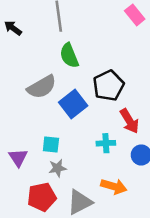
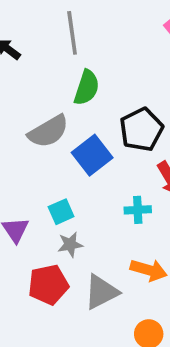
green semicircle: (69, 55) -> (87, 88), turned -140
cyan square: (51, 145) -> (61, 212), turned -30

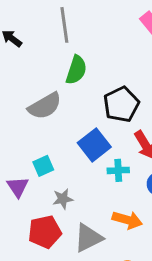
blue square: (92, 155) -> (94, 145), moved
cyan square: (61, 212) -> (43, 166), moved

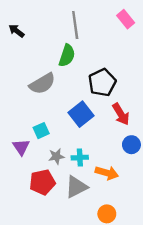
gray line: (64, 25) -> (75, 25), moved
cyan cross: (118, 170) -> (80, 158), moved

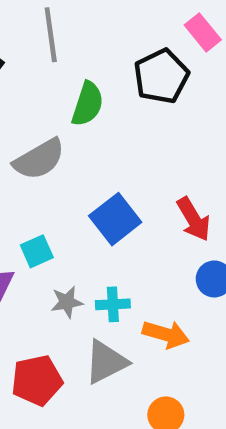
gray line: (75, 25) -> (51, 35), moved
black pentagon: (102, 82) -> (161, 76), moved
red pentagon: (42, 182) -> (37, 380), moved

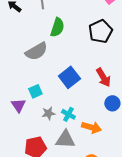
black pentagon: (161, 76) -> (100, 31), moved
cyan cross: (113, 304) -> (68, 114), turned 32
gray triangle: (106, 362) -> (65, 139), turned 30

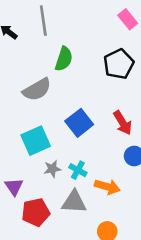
cyan square: (35, 91) -> (36, 141), size x1.6
purple triangle: (18, 105) -> (14, 187), moved

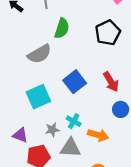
gray star: (52, 169) -> (52, 130), moved
purple triangle: (14, 187) -> (20, 135), turned -35

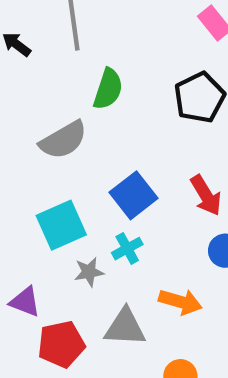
cyan cross: (74, 121) -> (127, 249), moved, turned 32
gray star: (52, 130) -> (89, 272), moved

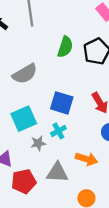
green semicircle: (108, 89) -> (65, 47), moved
blue square: (134, 195) -> (62, 103), turned -35

